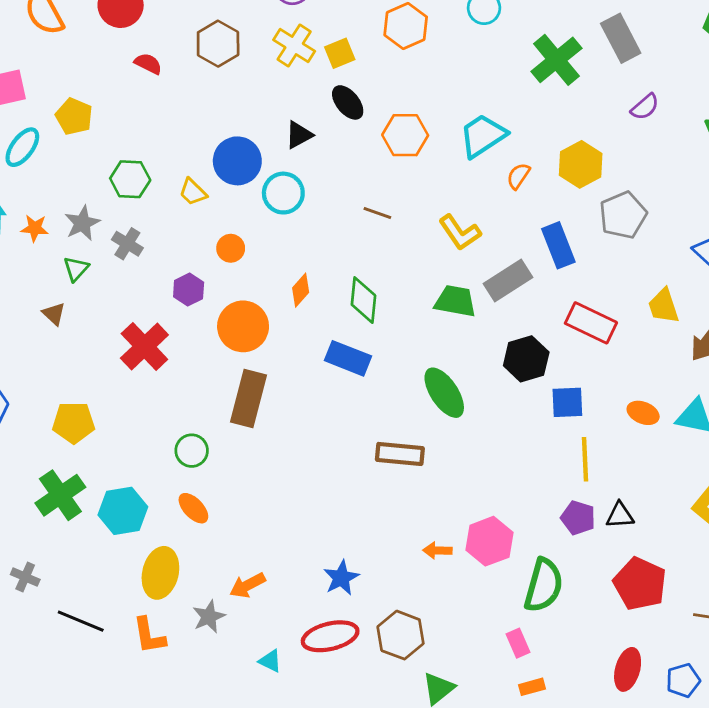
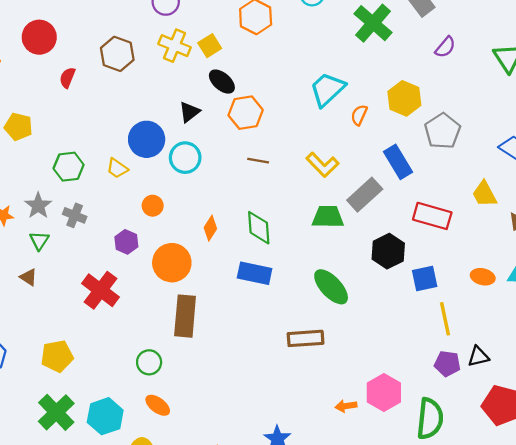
red semicircle: (148, 64) -> (67, 78), turned -85
orange hexagon: (405, 135) -> (246, 113), moved

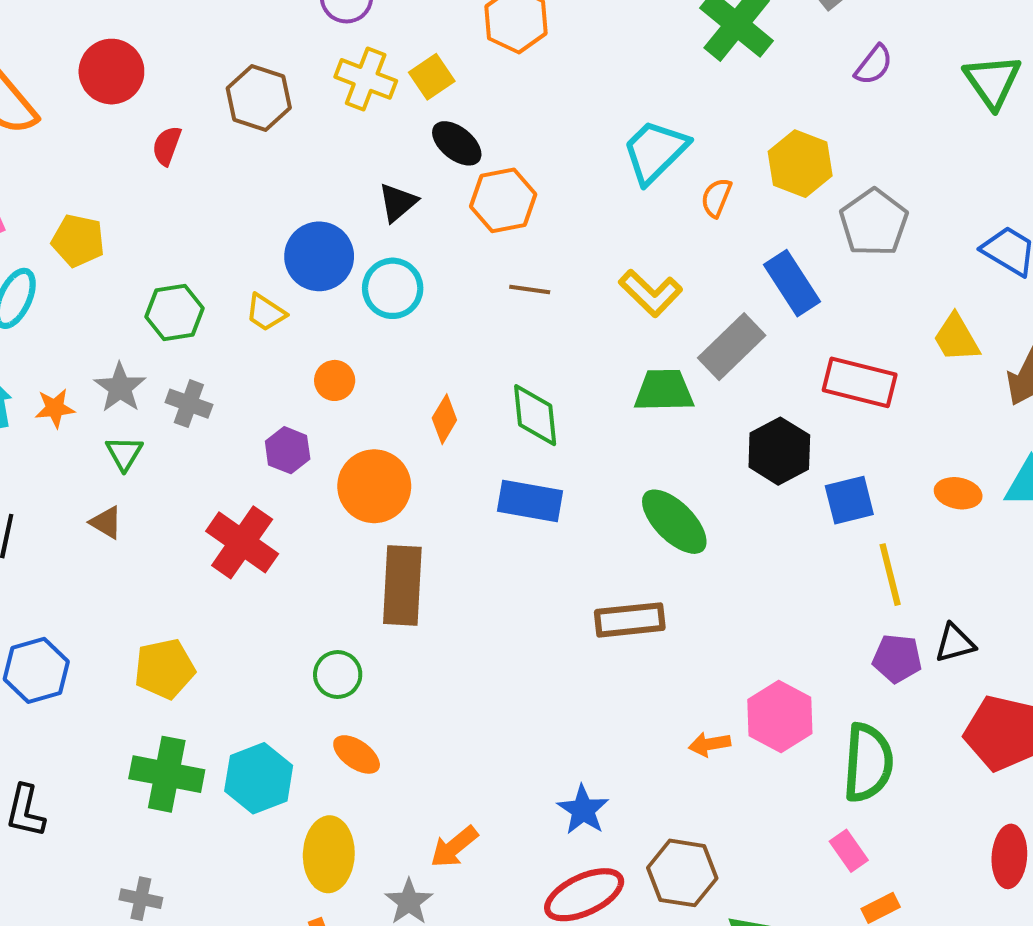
green cross: (56, 412) -> (167, 774), turned -33

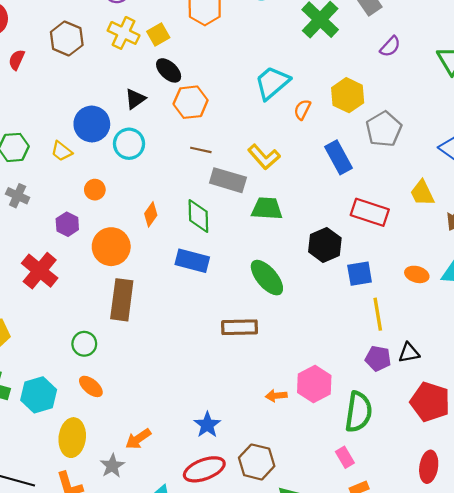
gray rectangle: (732, 347) -> (228, 180), moved, turned 56

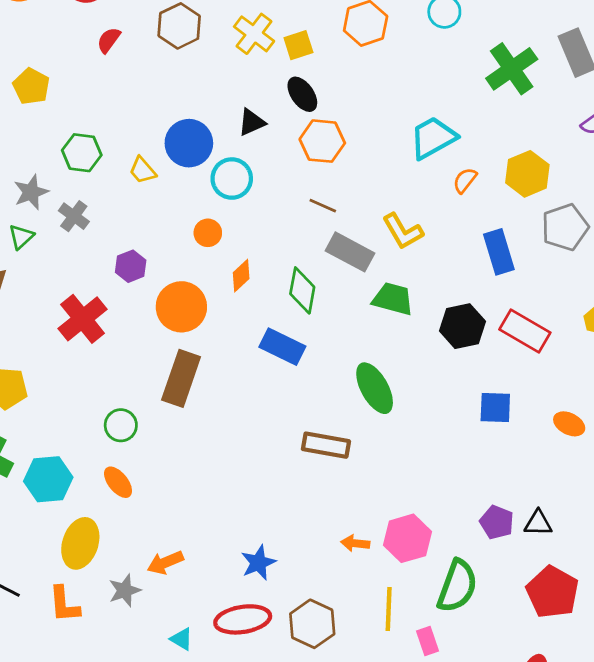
orange circle: (95, 190) -> (208, 233), moved
black hexagon: (325, 245) -> (462, 326), moved
yellow line: (378, 314) -> (389, 609), moved

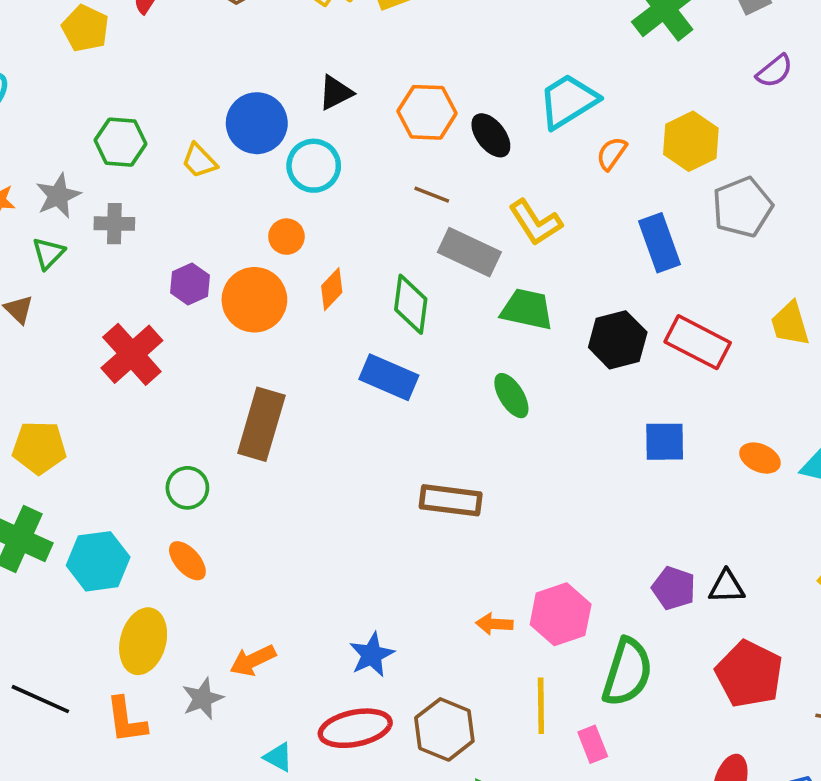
yellow pentagon: (31, 86) -> (85, 28), moved
black ellipse: (302, 94) -> (491, 135), moved
gray cross: (74, 216) -> (114, 224), turned -32
orange circle: (181, 307) -> (254, 300), moved
green ellipse: (375, 388) -> (511, 396), moved, size x0.7

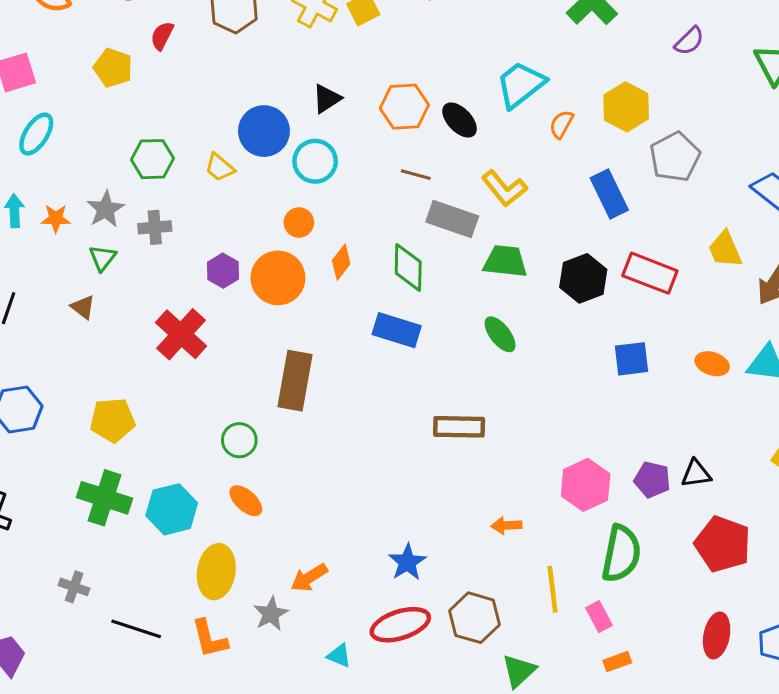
pink hexagon: (561, 614) -> (586, 485), moved

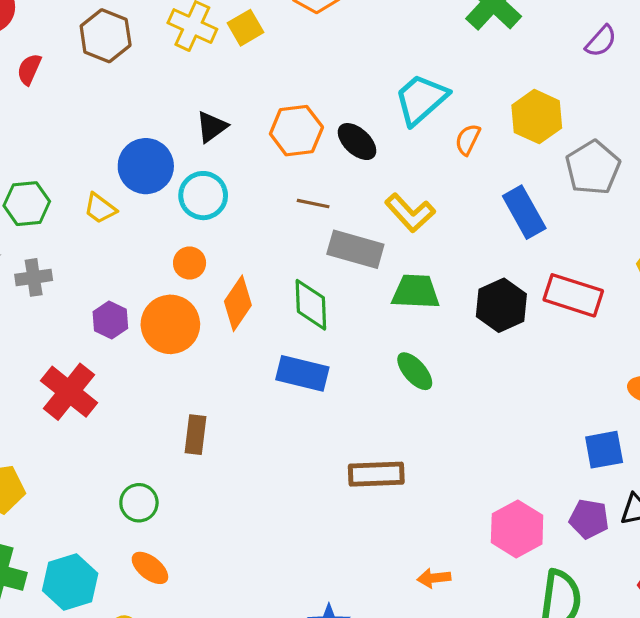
orange diamond: (341, 262) -> (238, 303), size x1.4
blue square: (631, 359) -> (604, 450), moved
brown rectangle: (295, 381) -> (196, 435), size x0.6

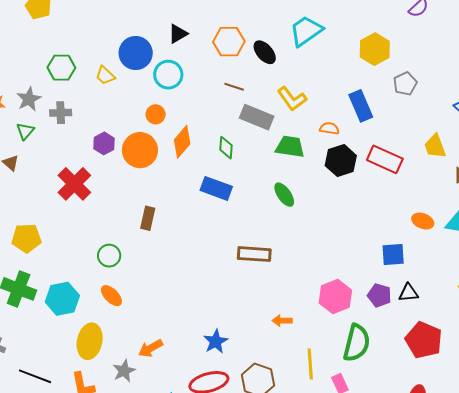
orange semicircle: (468, 140) -> (329, 128), moved, turned 66
gray pentagon: (593, 168) -> (405, 84), size x0.7
green diamond: (311, 305) -> (226, 148), size x0.7

